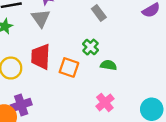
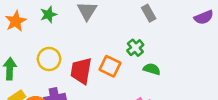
red trapezoid: (41, 57) -> (81, 71), moved

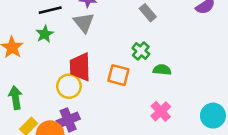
yellow circle: (49, 59) -> (69, 86), moved
red trapezoid: (81, 71) -> (80, 67), moved

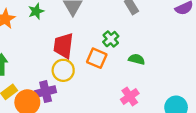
green cross: (141, 51) -> (111, 39), moved
yellow circle: (69, 86) -> (63, 70), moved

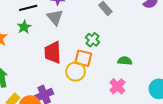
green semicircle: (137, 59) -> (125, 61), moved
yellow circle: (63, 70) -> (76, 72), moved

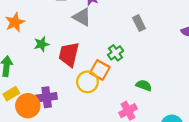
gray triangle: (55, 17) -> (82, 17), turned -36
green star: (24, 27) -> (41, 44), moved

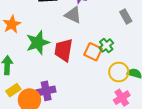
green star: (41, 44) -> (38, 43), size x1.6
orange square: (100, 70) -> (93, 52), moved
yellow circle: (87, 82) -> (119, 72), moved

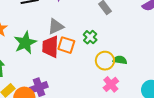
gray triangle: (73, 15) -> (56, 26), moved, turned -42
orange square: (93, 52) -> (66, 45), moved

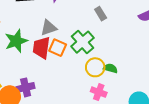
green cross: (90, 37) -> (82, 42), size x1.6
pink cross: (111, 84) -> (99, 92), turned -35

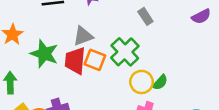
green star: (16, 41) -> (44, 54), turned -30
green semicircle: (110, 68) -> (160, 82), turned 120

